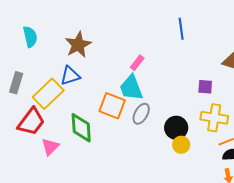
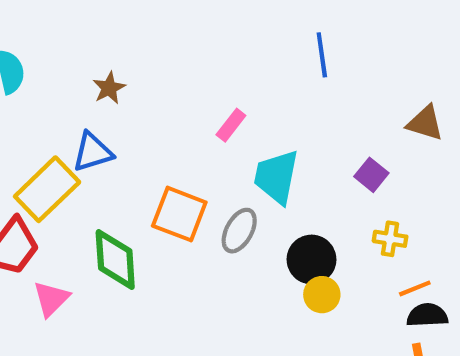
brown star: (78, 45) -> (109, 88), size x0.6
purple square: (205, 87) -> (371, 175), turned 35
cyan trapezoid: (131, 88) -> (276, 177), moved, turned 32
yellow cross: (214, 118) -> (390, 239), size x0.6

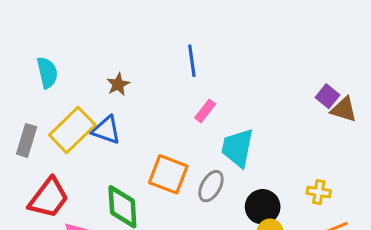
blue line: (322, 55) -> (192, 61), moved
blue triangle: (93, 152) -> (106, 130), turned 36
purple square: (371, 175) -> (328, 96), moved
yellow rectangle: (47, 189) -> (72, 130), moved

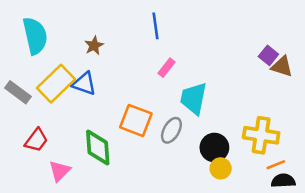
cyan semicircle: (47, 73) -> (35, 36), size x1.4
gray rectangle: (27, 140) -> (18, 92), turned -70
yellow cross: (319, 192) -> (261, 135), size x1.8
red trapezoid: (49, 198) -> (36, 140), size x0.7

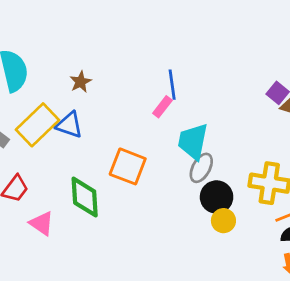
blue line: (155, 26) -> (172, 85), moved
gray ellipse: (171, 130) -> (201, 168), moved
pink triangle: (60, 171) -> (42, 223), turned -40

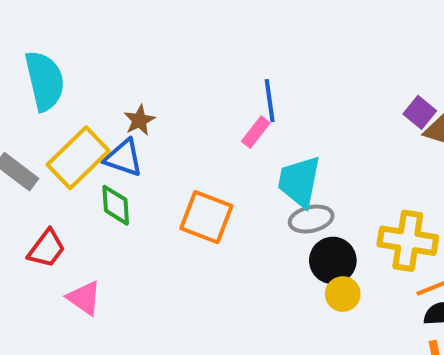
brown star: (80, 82) -> (139, 120), moved
gray ellipse: (201, 168) -> (311, 219), turned 48
green diamond: (85, 197) -> (116, 205), moved, size x0.7

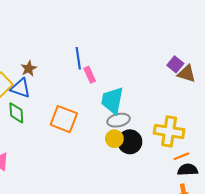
blue line: (270, 101) -> (78, 58), moved
pink rectangle: (256, 132) -> (90, 75), turned -63
yellow circle: (343, 294) -> (114, 139), moved

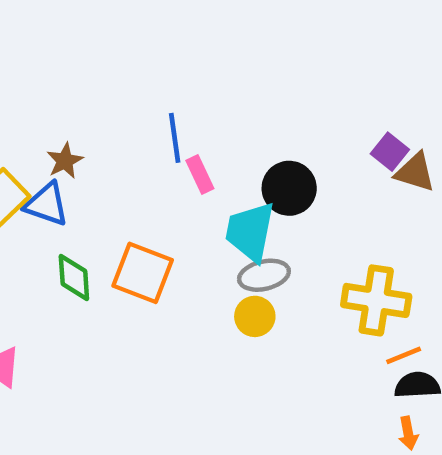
green diamond: (16, 113) -> (74, 278), moved
black circle: (130, 142) -> (289, 188), moved

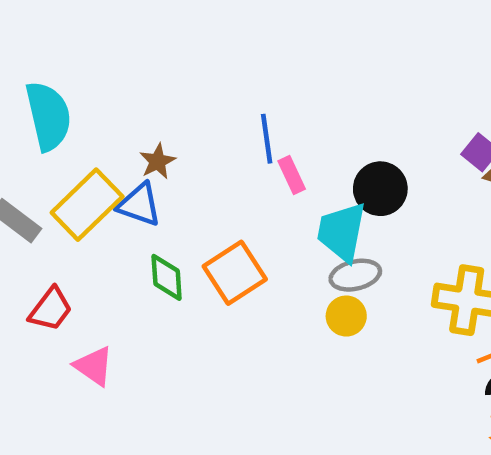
orange square: (143, 273) -> (235, 273), turned 36

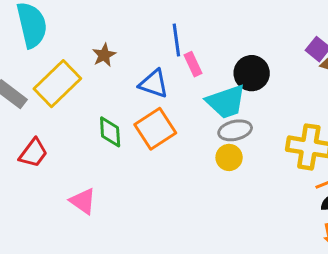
blue triangle: (139, 205) -> (154, 84), moved
cyan trapezoid: (342, 232) -> (226, 102), turned -120
pink triangle: (94, 366) -> (83, 201), moved

